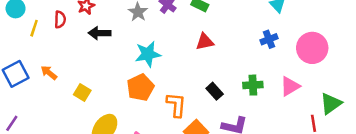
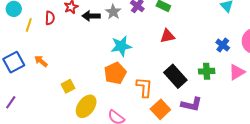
black arrow: (100, 33) -> (91, 16), moved
blue cross: (269, 39) -> (223, 45), moved, turned -32
black rectangle: (215, 91) -> (175, 76), size x1.6
yellow square: (82, 92) -> (68, 86), moved, turned 32

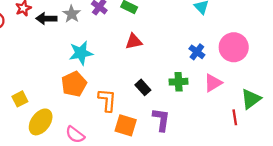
black rectangle: (175, 76) -> (143, 87), size x0.6
purple L-shape: (192, 104) -> (161, 120), turned -95
orange square: (160, 109) -> (126, 125), turned -30

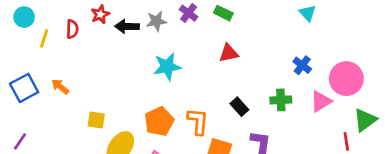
gray star: (72, 14) -> (156, 21), turned 30
pink circle: (234, 47) -> (346, 79), moved
orange pentagon: (74, 84) -> (159, 121), moved
yellow square: (20, 99) -> (96, 120), turned 35

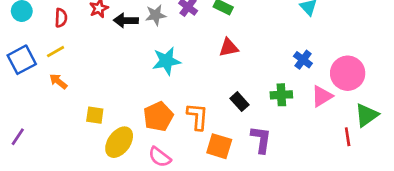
red semicircle: (72, 29) -> (61, 18), moved
yellow line: (44, 38) -> (56, 52), moved, turned 42
blue square: (24, 88) -> (22, 60), moved

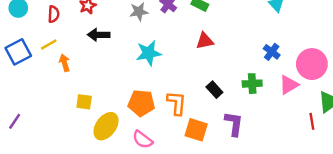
black arrow: (126, 20) -> (99, 35), moved
orange arrow: (58, 81) -> (65, 63), moved, turned 35
orange pentagon: (158, 116) -> (141, 103), turned 30

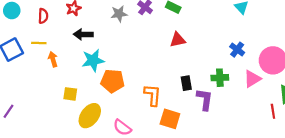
yellow line: (49, 45) -> (39, 43), turned 32
cyan star: (149, 53) -> (93, 60), moved
black rectangle: (214, 90) -> (186, 83), turned 32
orange pentagon: (141, 103) -> (113, 81), moved
purple L-shape: (234, 124) -> (205, 99), moved

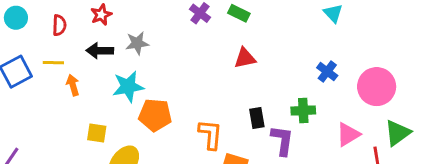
gray star: (119, 14) -> (137, 43), moved
black arrow: (83, 34) -> (100, 51), moved
pink triangle: (252, 79) -> (348, 134), moved

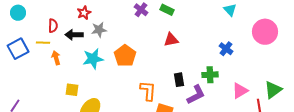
red star: (101, 15) -> (84, 13), moved
red semicircle: (59, 25) -> (53, 26), moved
pink circle: (377, 87) -> (265, 32), moved
orange pentagon: (155, 115) -> (125, 56), moved, turned 30
purple L-shape: (282, 140) -> (196, 95), turned 55

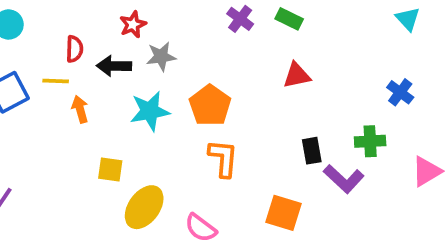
orange L-shape: (148, 91) -> (223, 158), moved
purple L-shape: (196, 95) -> (344, 179), turned 70

